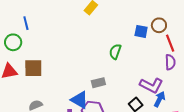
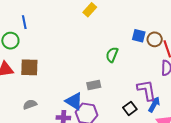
brown circle: (159, 25) -> (155, 39), moved
purple L-shape: (151, 85) -> (147, 90), turned -130

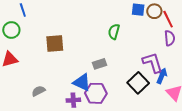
brown square: (29, 67) -> (55, 44), moved
black square: (130, 108) -> (138, 83), size x1.5

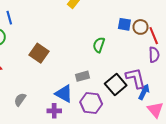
brown square: (55, 44) -> (39, 53), turned 36
black square: (138, 83) -> (116, 85), moved
gray semicircle: (38, 91) -> (20, 100), turned -32
purple hexagon: (96, 93) -> (91, 103), moved

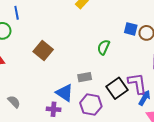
gray semicircle: (20, 100) -> (14, 102), moved, turned 96

